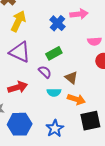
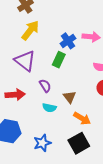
green rectangle: (54, 53) -> (59, 60), moved, turned -49
orange arrow: (76, 99) -> (82, 118), moved
black square: (90, 121) -> (79, 143), turned -30

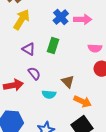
blue cross: (68, 41) -> (61, 17), moved
purple triangle: (25, 61) -> (29, 49), moved, size x0.6
purple semicircle: (45, 86) -> (34, 73), moved

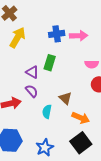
blue cross: (61, 17) -> (57, 34), turned 35
purple triangle: (29, 49) -> (32, 72), moved
cyan semicircle: (49, 94) -> (47, 112), turned 96

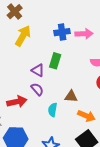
brown triangle: (65, 98) -> (71, 96), turned -40

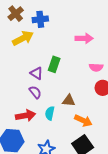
blue cross: (62, 32) -> (40, 19), moved
yellow arrow: (23, 36) -> (23, 38), turned 30
red arrow: (17, 102) -> (26, 116), moved

